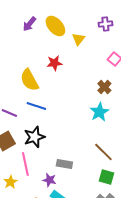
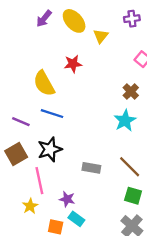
gray rectangle: (64, 164) -> (91, 168), moved
yellow star: (10, 182) -> (30, 206), moved

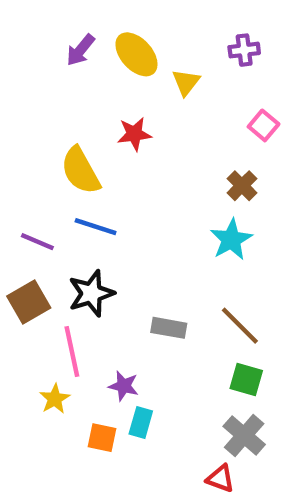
cyan rectangle: (76, 219) -> (141, 423), turned 70

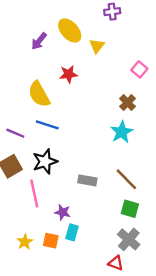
purple arrow: (80, 50) -> (39, 41), moved
purple cross: (244, 50) -> (112, 12), moved
yellow star: (55, 399) -> (25, 242), moved

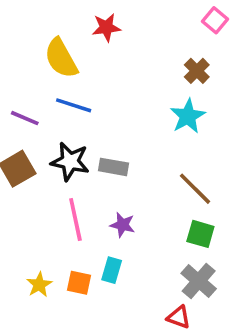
black star: (45, 162) -> (70, 161), turned 30
gray rectangle: (87, 180) -> (114, 167), moved
pink line: (34, 193) -> (75, 219), moved
purple star: (63, 212) -> (123, 225), moved

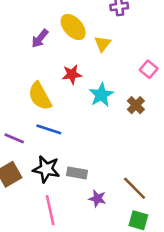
cyan star: (188, 116) -> (101, 95), moved
purple star: (123, 225) -> (97, 199), moved

